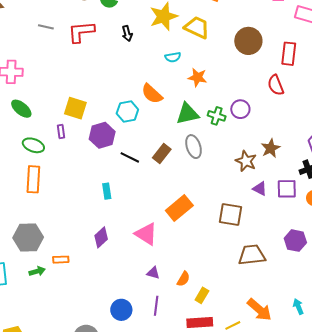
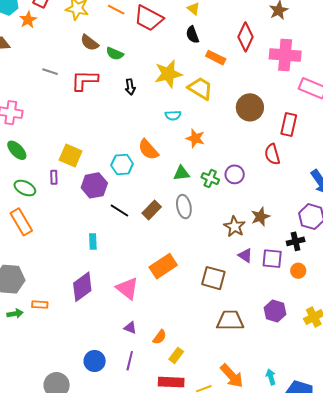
green triangle: (188, 114) -> (182, 173), size x0.7
orange rectangle: (33, 179) -> (21, 222), turned -40
purple diamond: (101, 237) -> (82, 287), size x1.4

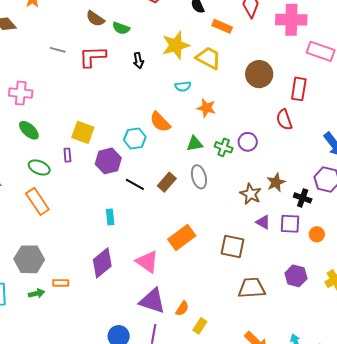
black cross: (296, 241) -> (303, 198), moved, turned 36
purple triangle: (130, 328) -> (152, 301), size x2.0

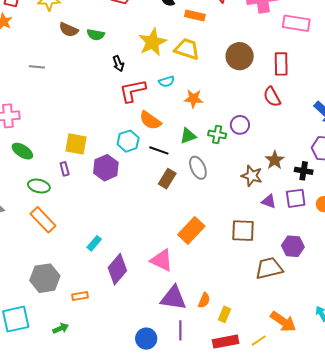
red L-shape: (92, 57) -> (133, 91), moved
black line: (135, 184) -> (159, 150), moved
cyan rectangle: (110, 217) -> (94, 243), moved, turned 56
purple hexagon: (296, 276) -> (293, 246), moved
green arrow: (36, 293) -> (61, 328), moved

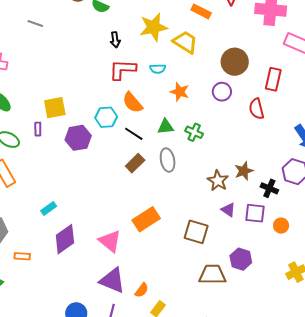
purple circle: (240, 125) -> (222, 92), moved
yellow square: (76, 144) -> (55, 108), turned -35

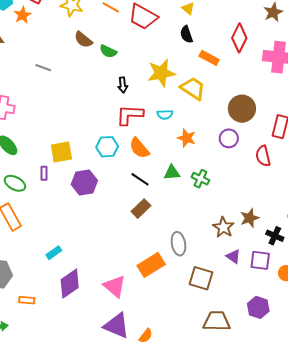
cyan hexagon: (106, 117) -> (107, 147), moved
gray ellipse: (168, 160) -> (178, 244), moved
purple hexagon: (241, 259) -> (258, 307), moved

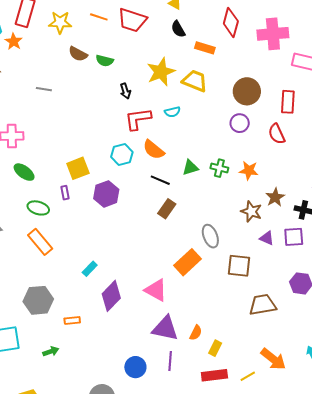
orange star: (187, 138) -> (249, 170), moved

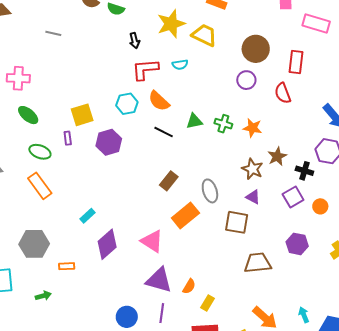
brown rectangle: (167, 209) -> (169, 181), moved
purple square: (294, 237) -> (293, 197), turned -30
purple triangle: (267, 238) -> (253, 197), moved

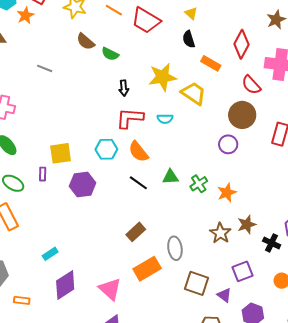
red semicircle: (283, 93) -> (251, 85), moved, turned -30
green cross: (223, 124) -> (199, 184), turned 30
orange star: (252, 128) -> (227, 193), turned 30
purple triangle: (253, 197) -> (224, 295), moved
purple square: (293, 197) -> (243, 271), moved

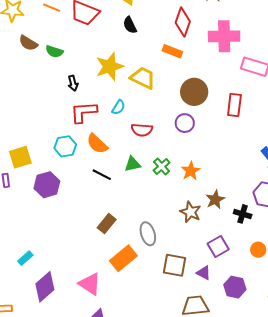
orange rectangle: (211, 63) -> (172, 51), moved
red semicircle: (251, 85) -> (142, 130), moved, turned -35
cyan semicircle: (165, 119) -> (118, 107), turned -49

